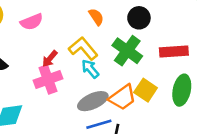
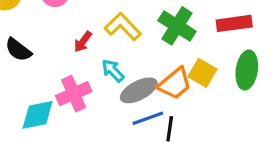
cyan arrow: (90, 69) -> (113, 71), moved
pink cross: (48, 79) -> (74, 94), moved

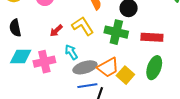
green cross: (177, 26) -> (116, 32), turned -30
black semicircle: (18, 50) -> (15, 28), turned 30
yellow square: (202, 73) -> (125, 75), moved
cyan diamond: (38, 115) -> (21, 56), moved

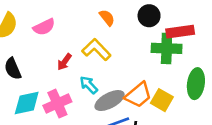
green cross: (116, 32) -> (167, 48), moved
red rectangle: (152, 37) -> (180, 32), moved

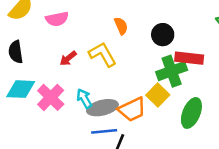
green cross: (167, 48) -> (172, 71), turned -36
cyan arrow: (89, 85) -> (84, 98), moved
yellow square: (162, 100) -> (158, 95), moved
pink cross: (57, 104) -> (51, 97), turned -36

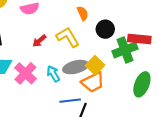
black circle: (163, 35) -> (105, 29), moved
yellow square: (158, 95) -> (95, 65), moved
gray ellipse: (102, 108) -> (76, 67), moved

